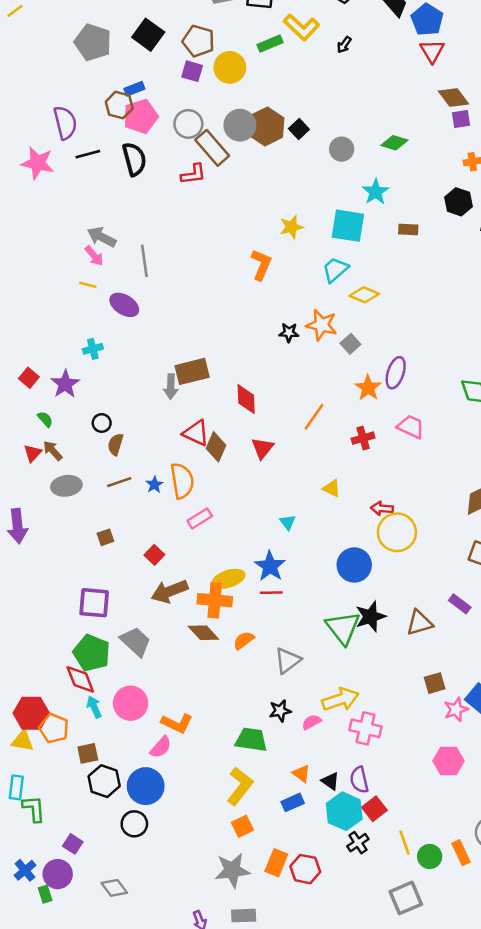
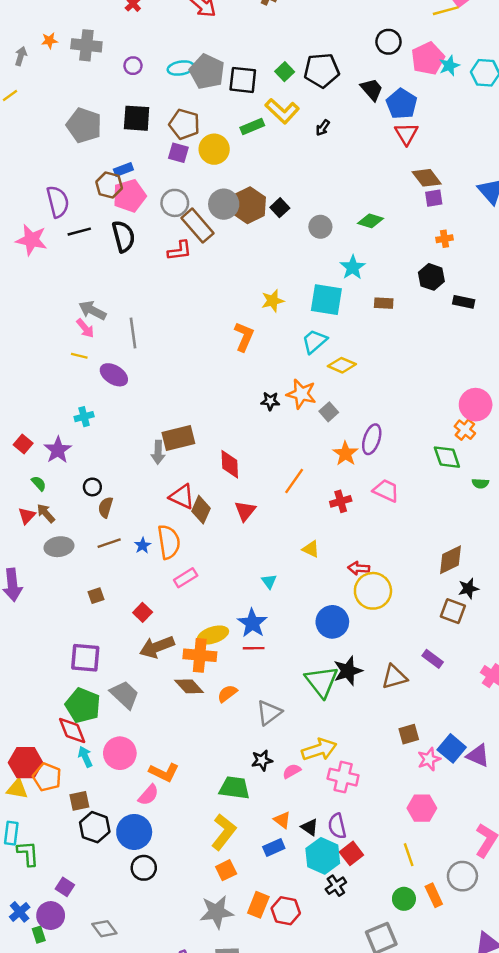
black square: (148, 35) -> (137, 118), turned -32
black circle: (134, 824) -> (144, 868), moved
yellow line: (404, 843) -> (409, 855), moved

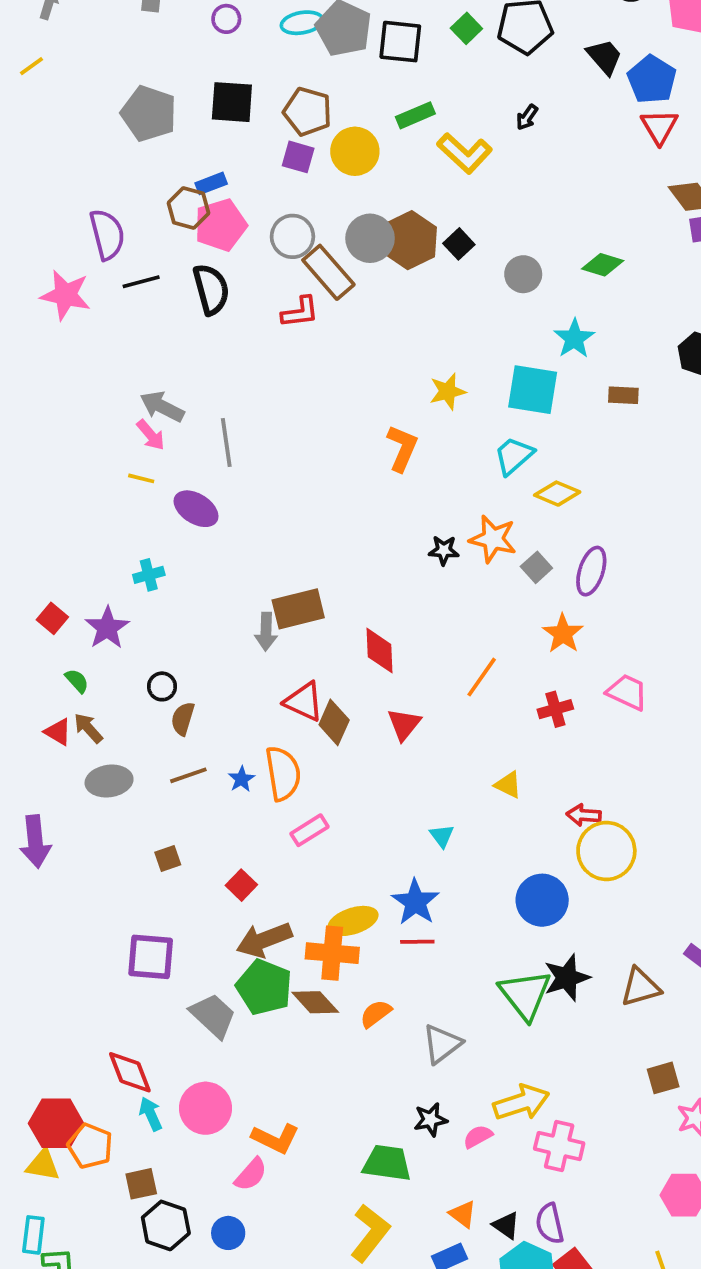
yellow L-shape: (282, 111) -> (465, 153), moved
purple ellipse: (372, 439) -> (591, 571), moved
red triangle: (27, 516) -> (58, 732), turned -42
green pentagon: (83, 705) -> (264, 987), moved
blue circle: (134, 832) -> (228, 1233), size x0.6

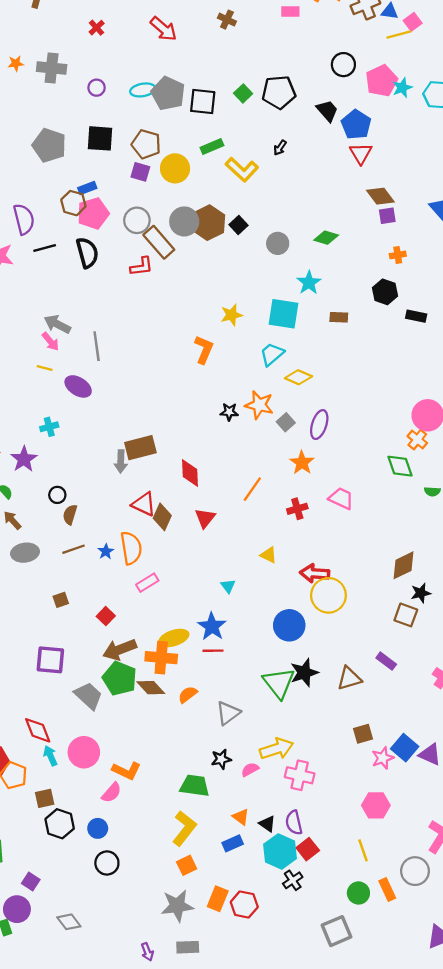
red arrow: (584, 815) -> (315, 573), size x1.4

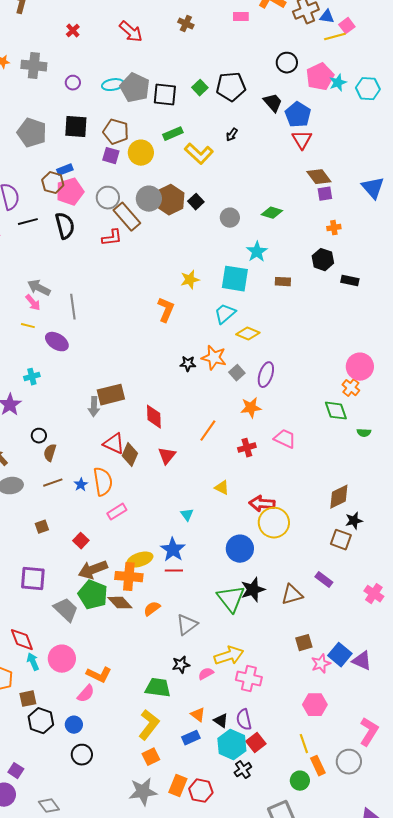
orange star: (302, 463) -> (251, 408), turned 30
orange rectangle: (387, 890) -> (318, 766), moved

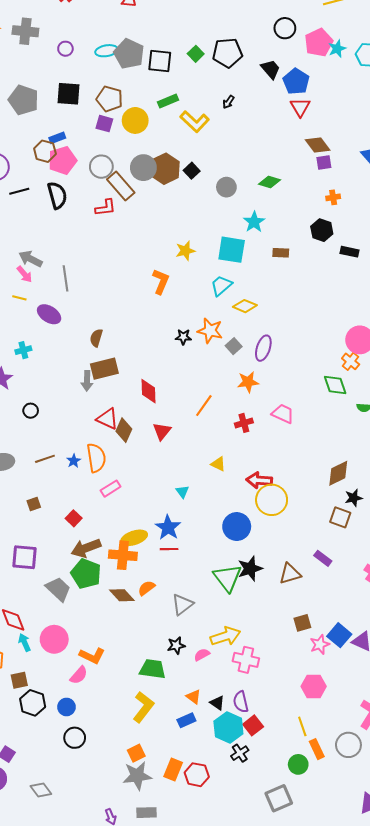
brown semicircle: (50, 453) -> (96, 338), moved
brown diamond: (120, 603) -> (122, 595), moved
orange square: (151, 757) -> (136, 753), moved

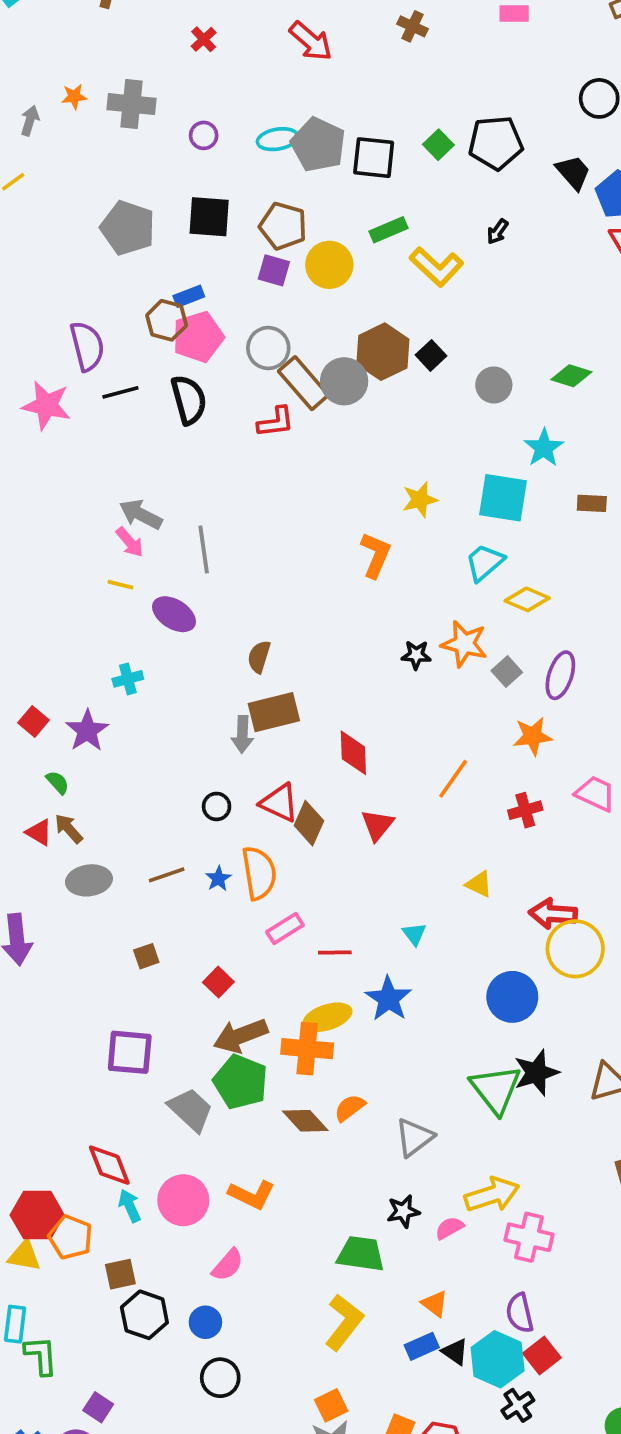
gray circle: (143, 168) -> (344, 381), moved
black circle: (31, 411) -> (217, 806), moved
red line: (169, 549) -> (335, 953), moved
orange L-shape: (92, 656) -> (252, 1195), moved
black triangle: (217, 703) -> (455, 1352), moved

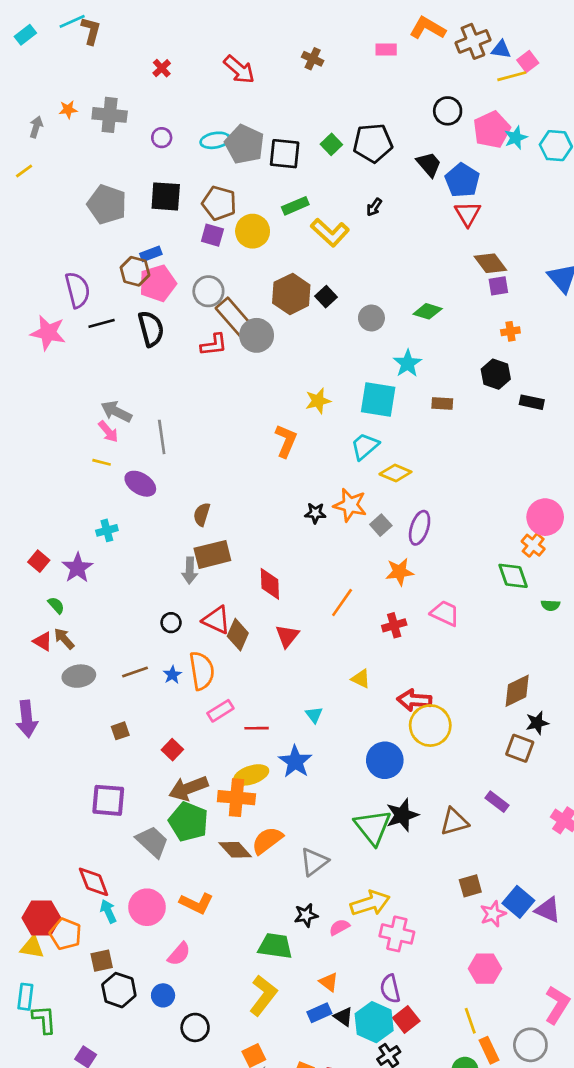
gray circle: (344, 381) -> (257, 335), moved
orange semicircle: (350, 1108) -> (267, 840), size x1.4
black circle: (220, 1378) -> (195, 1027), moved

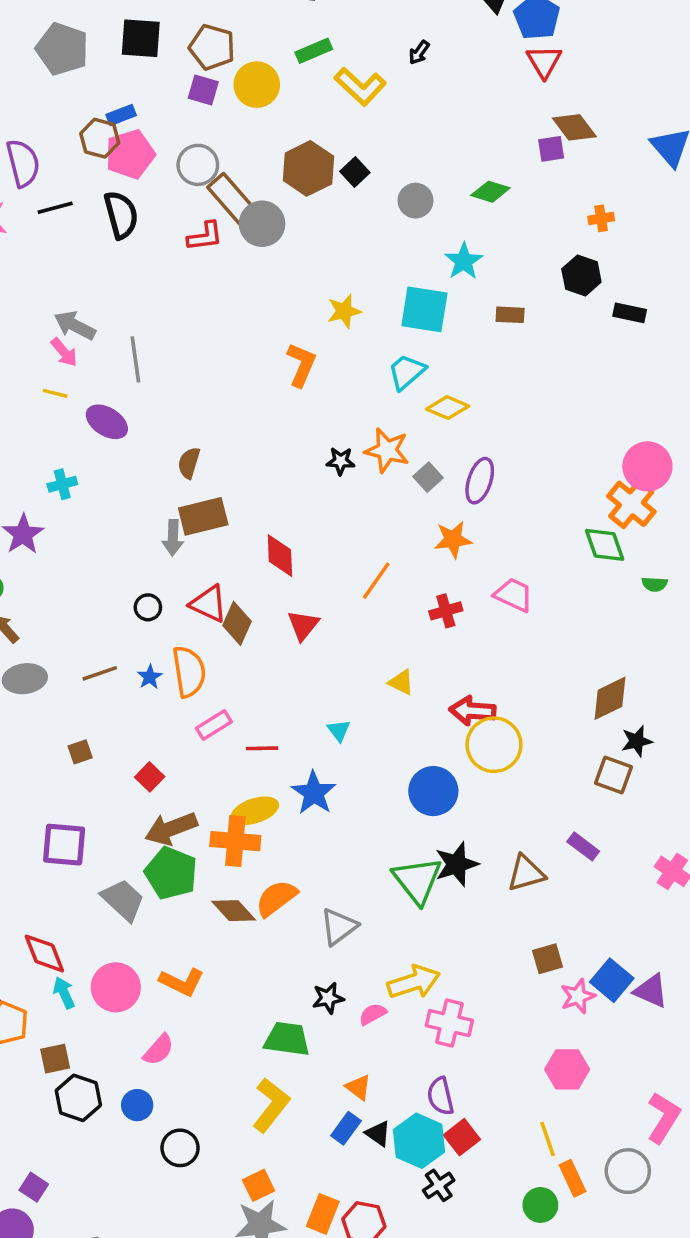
purple square: (498, 286) -> (551, 149), moved
orange cross: (533, 545) -> (631, 504), size x1.5
blue rectangle: (319, 1013) -> (346, 1128), turned -30

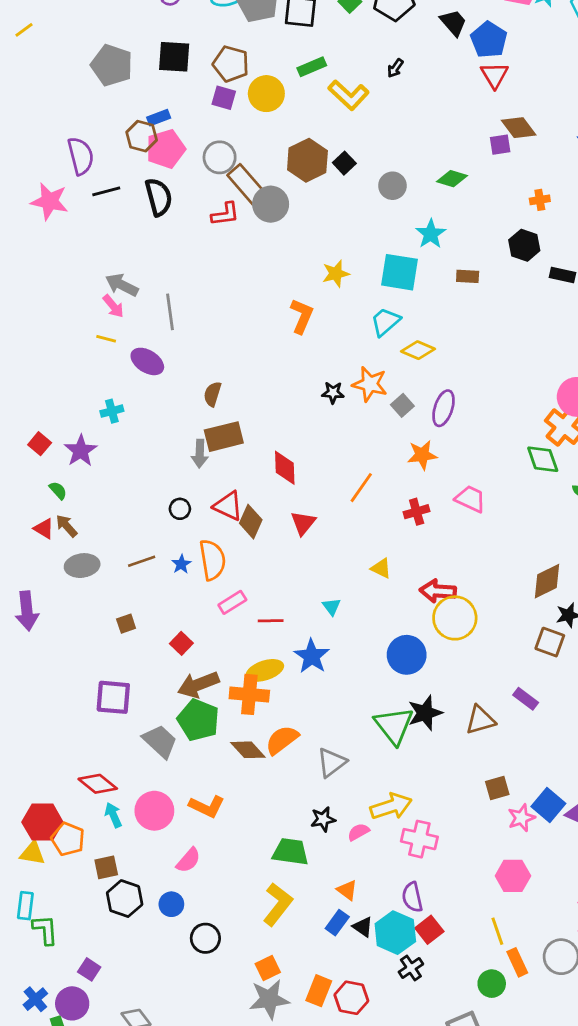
red diamond: (44, 953) -> (98, 784), turned -30

